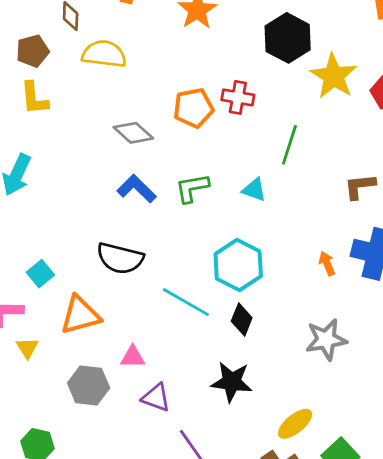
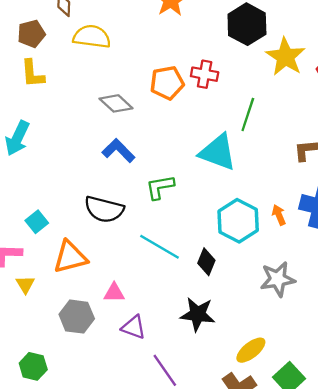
green L-shape: (192, 188) -> (160, 187), moved
cyan triangle: (254, 190) -> (218, 152), size x1.8
cyan hexagon: (238, 265) -> (238, 221), moved

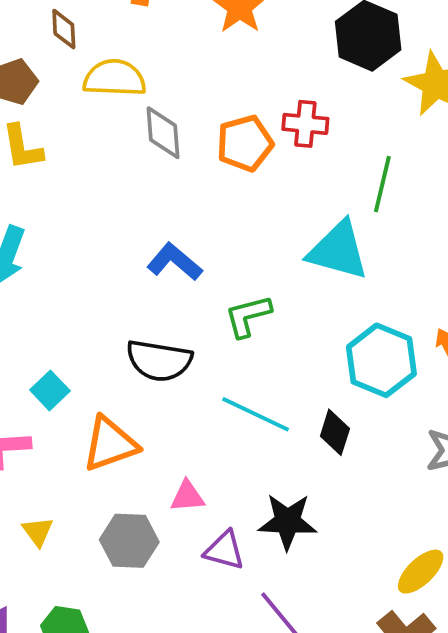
gray diamond: (116, 103) -> (163, 133), moved, turned 48
yellow triangle: (25, 284) -> (38, 532), moved
black star: (198, 314) -> (288, 521), moved

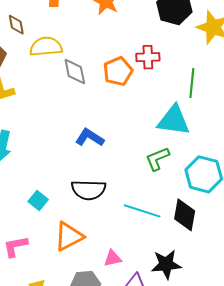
green L-shape: (248, 316) -> (157, 159), moved
cyan square: (50, 390) -> (38, 201), moved
black diamond: (335, 432) -> (185, 215), size x1.4

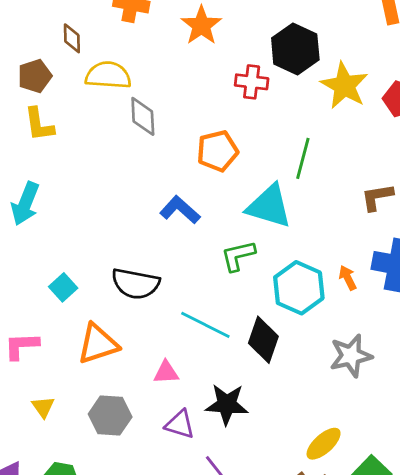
red cross: (148, 57) -> (252, 82), moved
orange pentagon: (118, 71) -> (217, 151), moved
blue L-shape: (90, 138) -> (180, 210), moved
pink triangle: (113, 258) -> (166, 372), moved

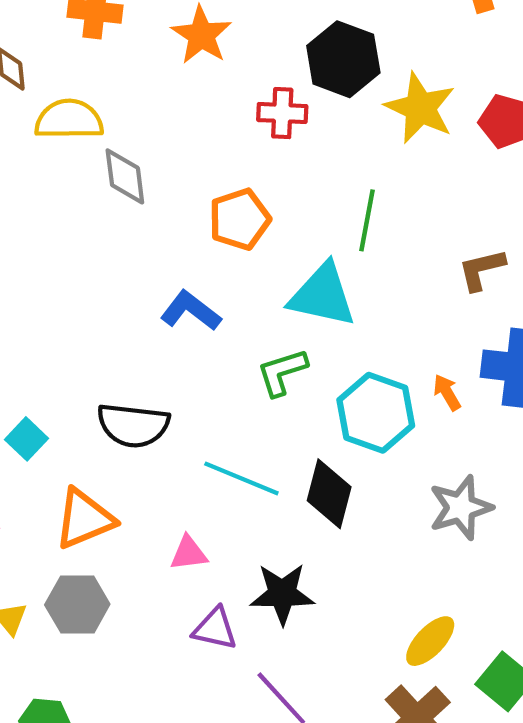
gray hexagon: (110, 416) -> (77, 605), moved

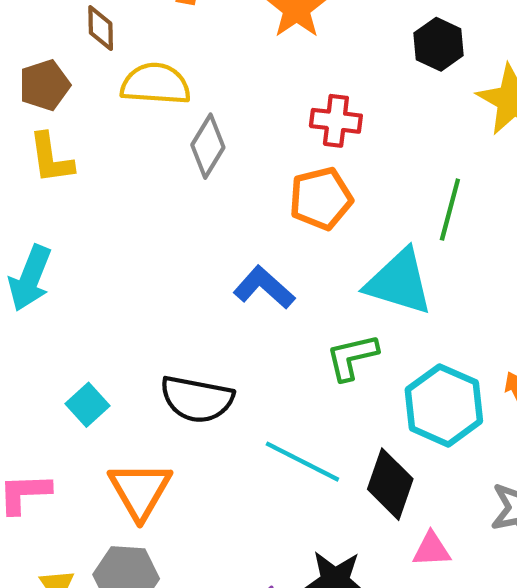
black hexagon: (343, 59) -> (439, 44), size x0.7
red cross: (282, 113) -> (336, 121), moved
gray diamond: (125, 176) -> (208, 146), turned 34
orange triangle: (84, 519) -> (140, 490), turned -42
pink triangle: (189, 553) -> (432, 549), moved

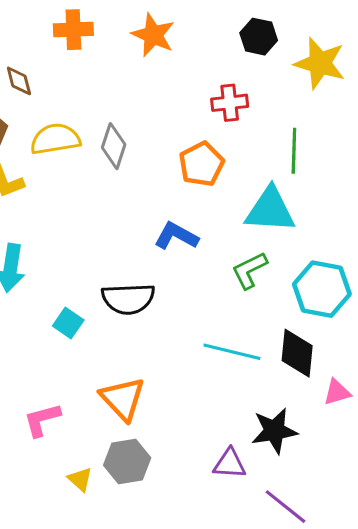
yellow semicircle: (156, 84) -> (55, 139), moved
red cross: (336, 121) -> (230, 103), moved
black semicircle: (197, 399) -> (128, 299), moved
cyan square: (88, 405) -> (68, 323), moved

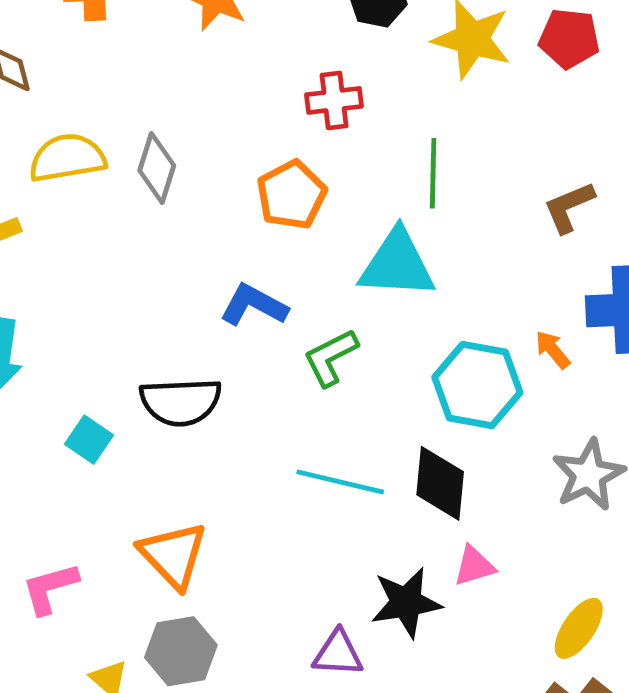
green L-shape: (249, 270) -> (331, 358), moved
pink triangle: (337, 392) -> (474, 566), moved

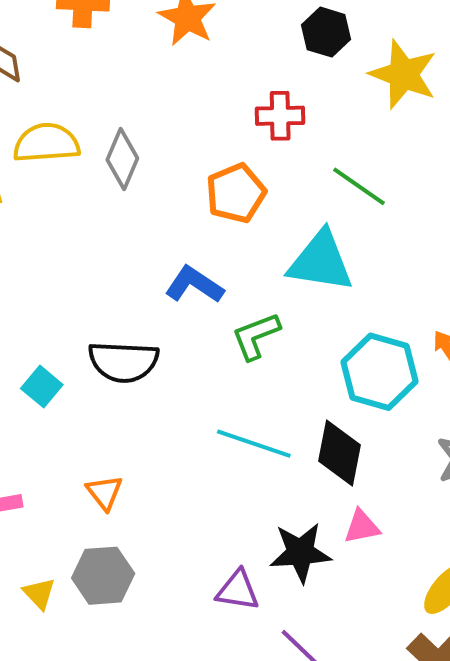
green line: (433, 173) -> (359, 186), turned -62
orange triangle: (173, 555) -> (104, 492), size x0.6

